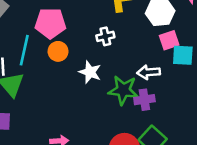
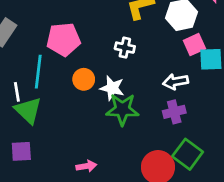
white cross: (105, 36) -> (125, 48), turned 30
orange circle: (58, 51) -> (84, 79), moved
green star: (123, 90) -> (122, 109), moved

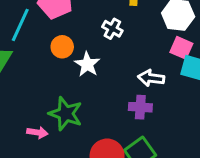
pink square: (194, 45) -> (181, 48), turned 30
green star: (122, 109) -> (66, 114), moved

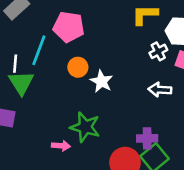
white cross: (112, 29) -> (158, 51), moved, turned 36
purple cross: (140, 107) -> (147, 138), moved

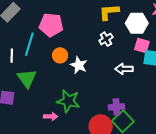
white cross: (158, 51) -> (106, 39), moved
green triangle: (21, 83) -> (27, 78), moved

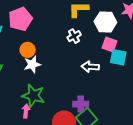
pink pentagon: (51, 25) -> (20, 19), turned -30
white star: (79, 65) -> (32, 64), moved, turned 30
pink arrow: (51, 116) -> (26, 111), moved, turned -88

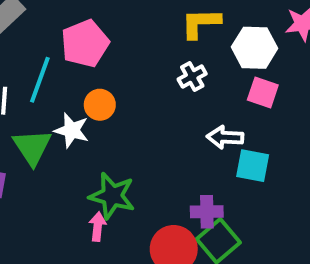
cyan square: (118, 57) -> (253, 166), moved
white star: (32, 64) -> (72, 130), moved, turned 30

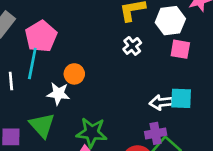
pink pentagon: (85, 43) -> (41, 36), moved
white arrow: (225, 137) -> (161, 102), moved
green triangle: (32, 147) -> (42, 125), moved

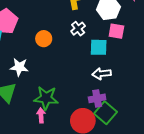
orange circle: (74, 74) -> (44, 39), moved
cyan square: (181, 98) -> (99, 47), moved

